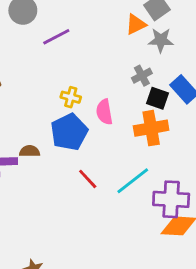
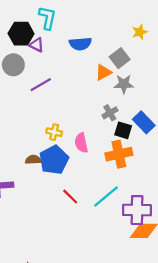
brown semicircle: (30, 151) -> (33, 160), moved

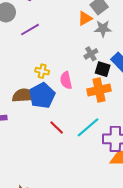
brown semicircle: (33, 160) -> (24, 95), size x1.6

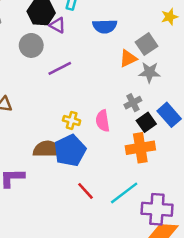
black square: (103, 69) -> (146, 122), turned 35
pink semicircle: (66, 80) -> (103, 121), moved

